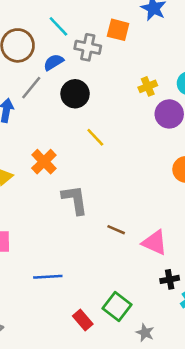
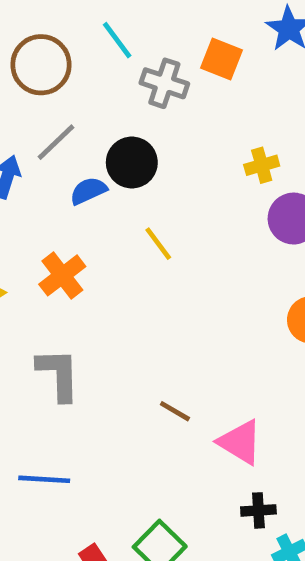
blue semicircle: (54, 62) -> (88, 191), moved
gray L-shape: (75, 200) -> (58, 374), moved

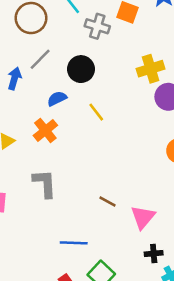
yellow cross: (262, 165) -> (151, 69), size x1.5
blue semicircle: (88, 191) -> (57, 99), moved
pink triangle: (240, 442) -> (143, 217), turned 40
blue line: (44, 479) -> (74, 243), moved

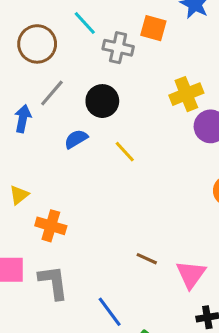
orange cross: (45, 130) -> (51, 226), moved, turned -30
gray L-shape: (45, 183) -> (53, 282), moved
blue line: (74, 243) -> (110, 312), turned 56

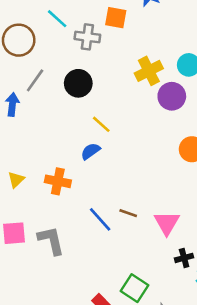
blue semicircle: (76, 139) -> (90, 151), moved
yellow triangle: (19, 195) -> (16, 180), moved
orange cross: (51, 226) -> (58, 181), moved
blue line: (110, 312) -> (100, 219), moved

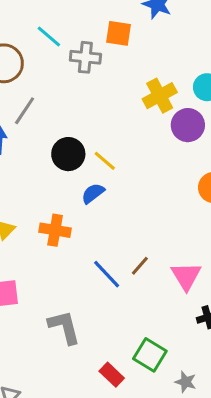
black circle: (78, 83) -> (68, 154), moved
brown line: (128, 213) -> (140, 266), turned -66
gray L-shape: (51, 240) -> (64, 327), moved

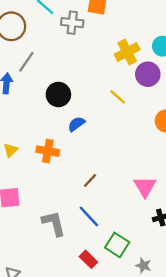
yellow line: (105, 161) -> (118, 97), moved
brown line: (140, 266) -> (90, 180), moved
blue line: (107, 274) -> (89, 216), moved

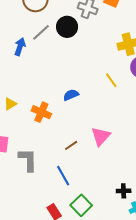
black circle: (58, 95) -> (67, 27), moved
pink triangle: (145, 187) -> (101, 136), moved
gray L-shape: (54, 223) -> (28, 160), moved

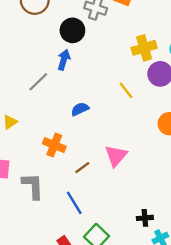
gray line: (41, 32) -> (38, 82), moved
blue arrow: (20, 47) -> (64, 60), moved
orange cross: (41, 112) -> (54, 145), moved

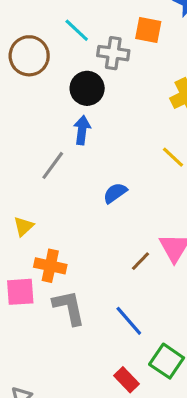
orange cross: (54, 145) -> (50, 266), moved
brown line: (82, 168) -> (141, 261), moved

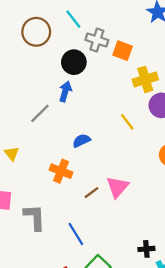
orange square: (148, 30) -> (123, 51), moved
yellow triangle: (24, 226) -> (12, 154), turned -35
orange cross: (50, 266) -> (61, 171), moved

